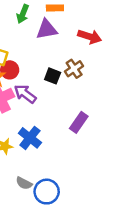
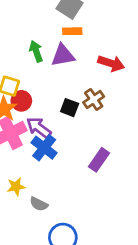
green arrow: (23, 14) -> (36, 51), moved, turned 138
blue cross: (30, 138) -> (44, 148), moved
gray semicircle: (24, 183) -> (39, 204), moved

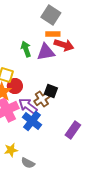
red arrow: (111, 63) -> (64, 45), moved
brown cross: (94, 100) -> (42, 99), moved

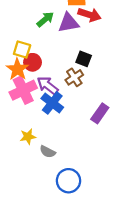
green arrow: (26, 49) -> (45, 19), turned 70
black square: (51, 91) -> (84, 59), moved
brown cross: (42, 99) -> (74, 77), moved

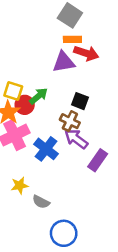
green arrow: (45, 19) -> (38, 96), moved
brown cross: (74, 77) -> (70, 121), turned -30
purple arrow: (48, 86) -> (76, 139), moved

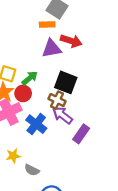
orange rectangle: (72, 39) -> (47, 24), moved
black square: (80, 101) -> (66, 82), size x1.5
red circle: (25, 105) -> (23, 93), moved

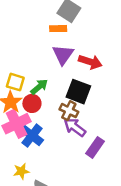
red arrow: (71, 41) -> (90, 62), moved
purple triangle: (52, 49) -> (63, 55), turned -45
blue cross: (36, 124) -> (32, 136), moved

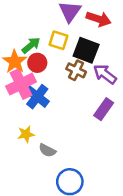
yellow square: (15, 82) -> (59, 40), moved
green arrow: (39, 87) -> (31, 45), moved
purple arrow: (75, 127) -> (105, 74), moved

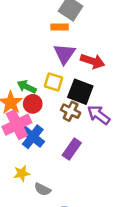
green arrow: (31, 45) -> (27, 87), turned -114
purple rectangle: (104, 109) -> (72, 149), moved

